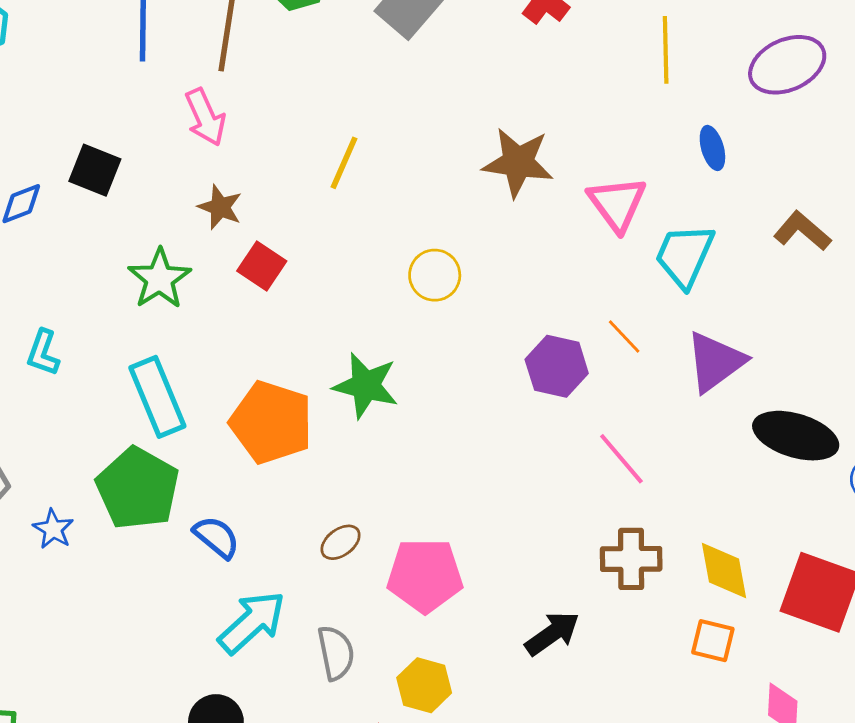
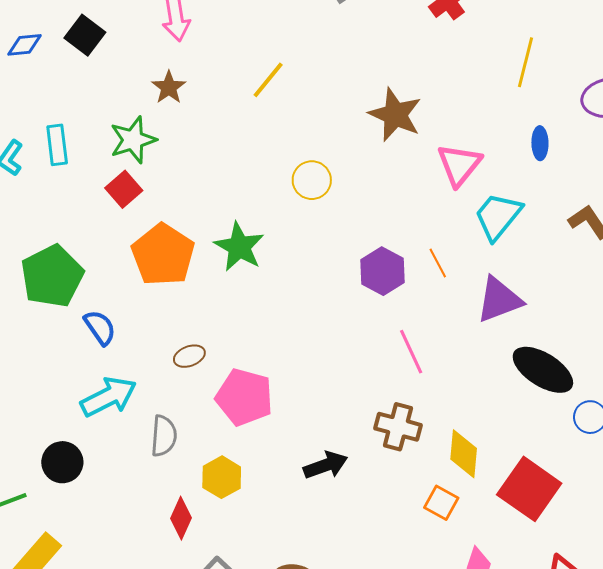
red square: (262, 266) -> (124, 189), moved
green star: (159, 279) -> (133, 140), moved
cyan rectangle: (157, 397) -> (57, 145), moved, size x0.7

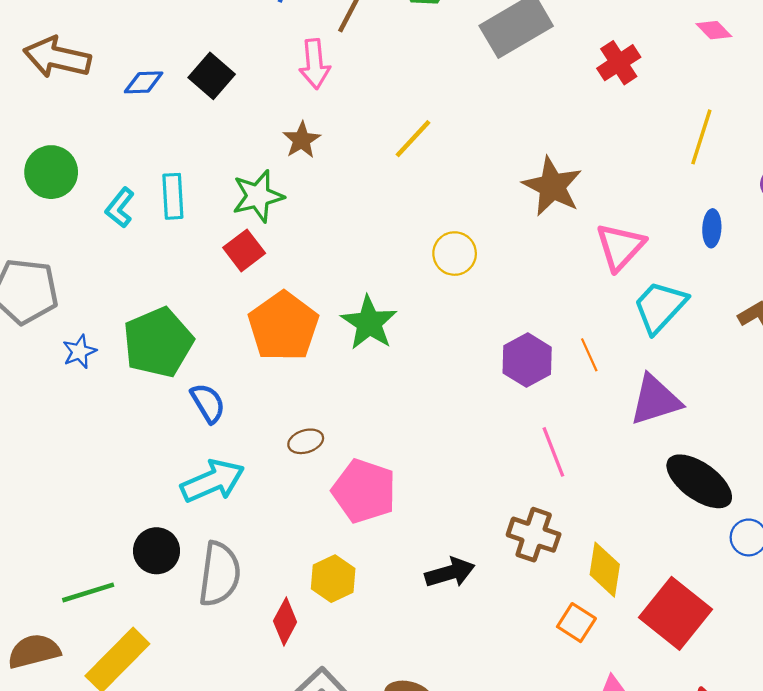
gray semicircle: (164, 436) -> (219, 574), moved, size x1.4

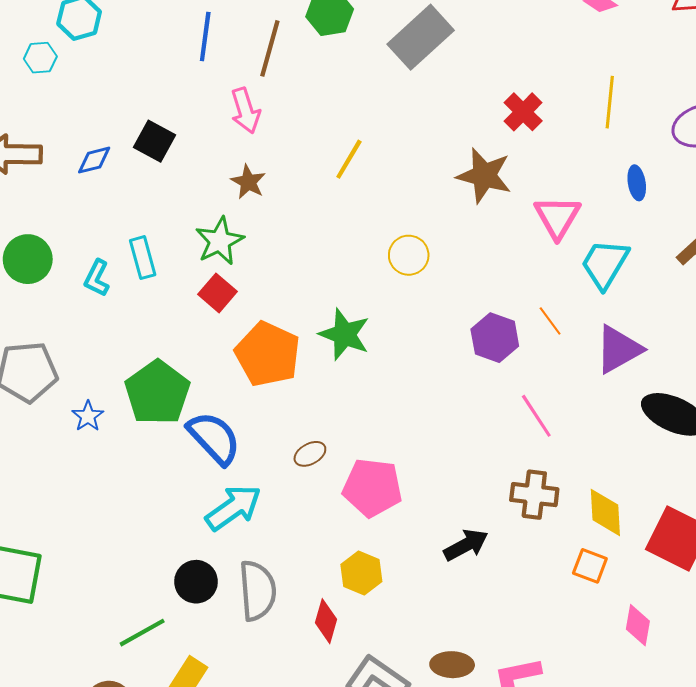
red cross: (619, 63) -> (523, 112), moved
blue semicircle: (208, 403) -> (214, 438), size x1.5

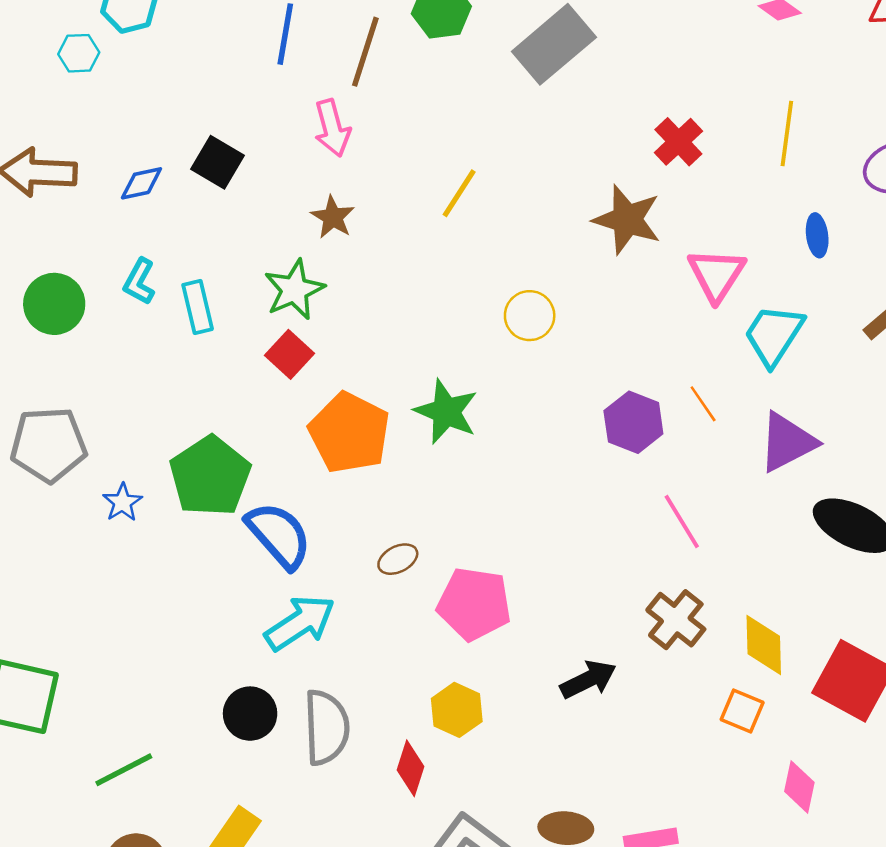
cyan L-shape: (97, 278) -> (139, 281), moved
brown cross: (534, 495) -> (676, 620), turned 30
green line: (142, 633) -> (124, 770), moved

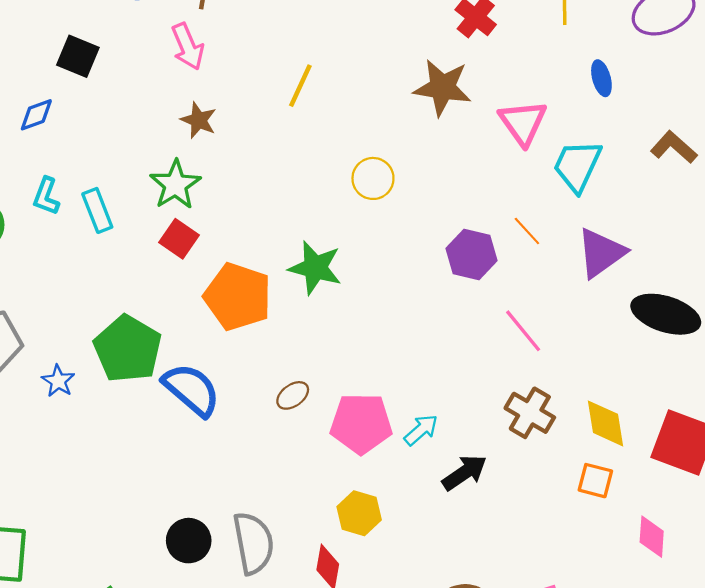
black square: (217, 162) -> (78, 56), moved
cyan arrow: (300, 623) -> (421, 430), moved, size x0.6

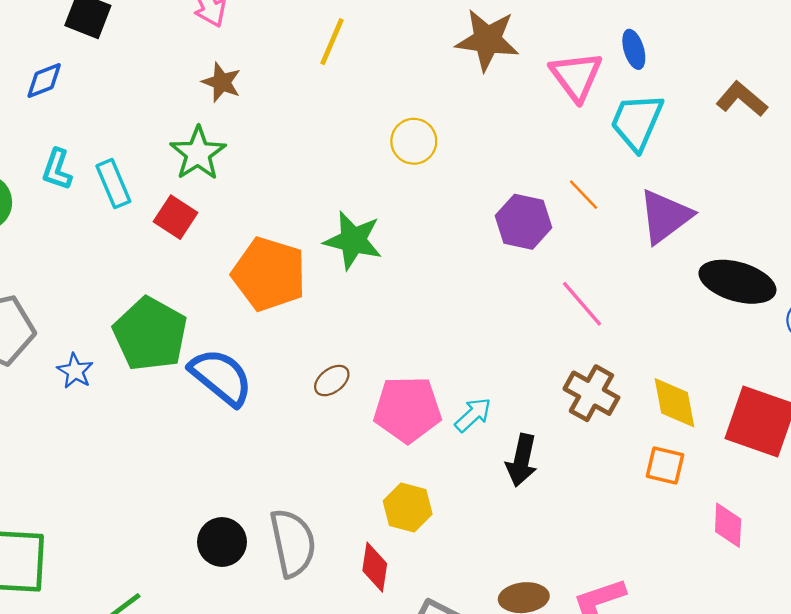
blue ellipse: (601, 78) -> (634, 49), moved
red square: (179, 239) -> (175, 217), moved
black arrow: (464, 473) -> (522, 460), turned 138

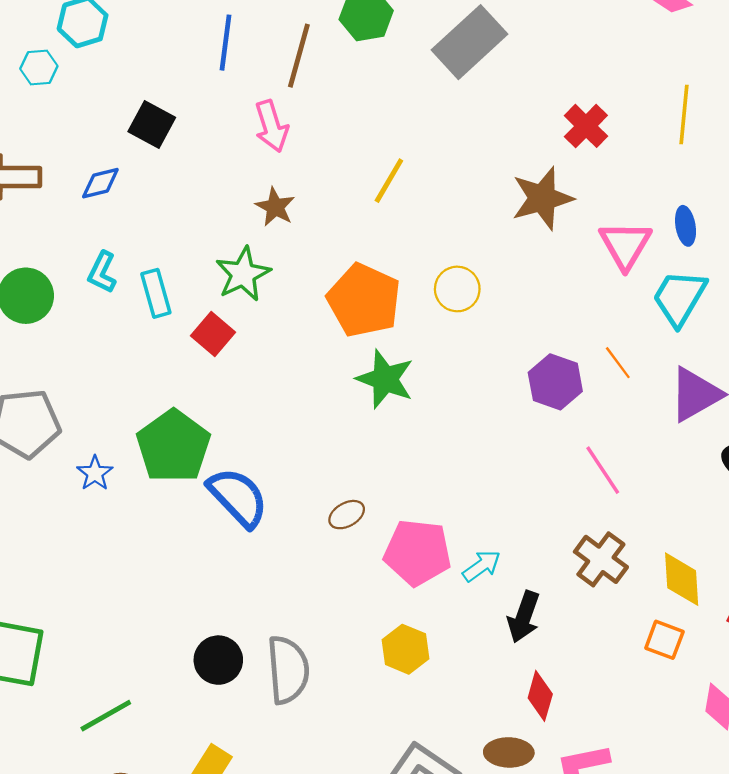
brown star: (487, 40) -> (542, 198), turned -30
orange pentagon: (269, 274) -> (364, 300), moved
red diamond: (375, 567) -> (540, 696), moved

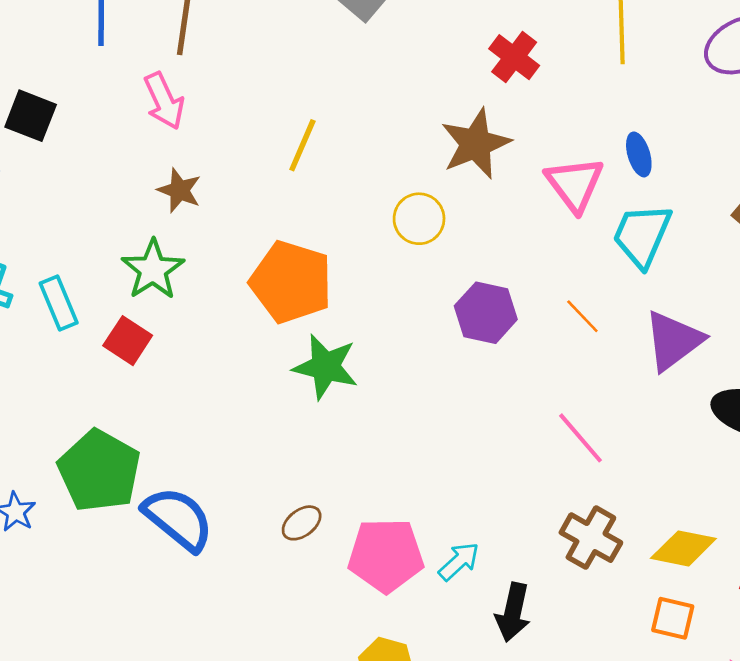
yellow circle: (457, 289) -> (419, 219), moved
purple hexagon: (555, 382) -> (486, 313), moved
yellow diamond: (682, 579) -> (683, 548), turned -68

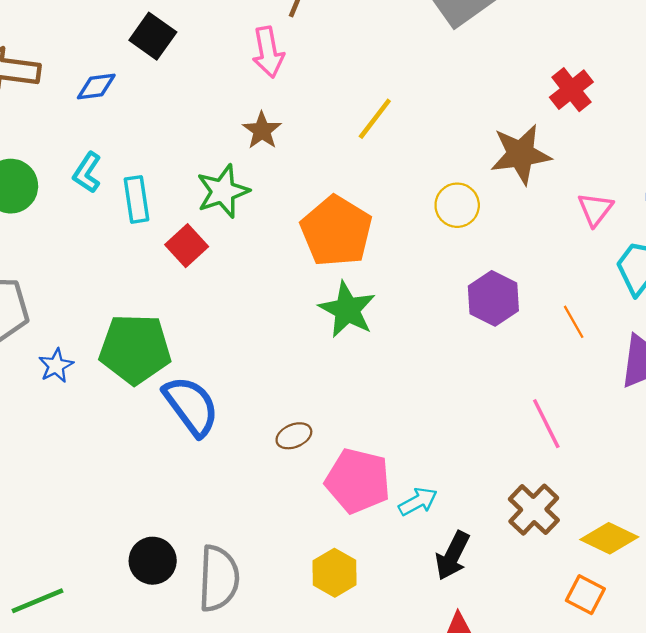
pink triangle: (575, 184) -> (595, 209), size x0.7
green pentagon: (99, 471) -> (135, 349), turned 30

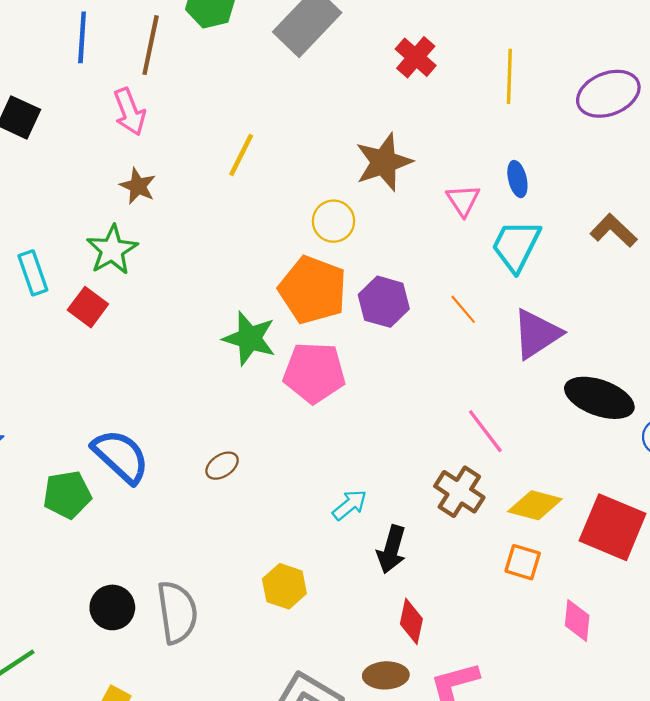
red cross: (571, 90) -> (416, 57), moved
orange pentagon: (336, 231) -> (313, 290), moved
green pentagon: (135, 349) -> (67, 495), moved, size x0.7
pink line: (546, 424) -> (485, 431), moved
pink pentagon: (358, 481) -> (314, 373), moved

